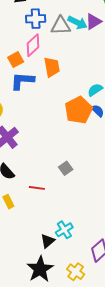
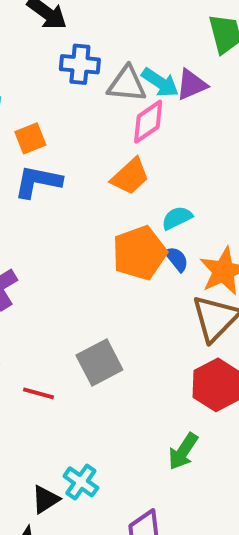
pink diamond: (33, 45) -> (148, 122), moved
orange trapezoid: (52, 67) -> (130, 176), moved, turned 50
gray square: (66, 168) -> (99, 362), size x1.6
cyan cross: (64, 230) -> (81, 482), turned -30

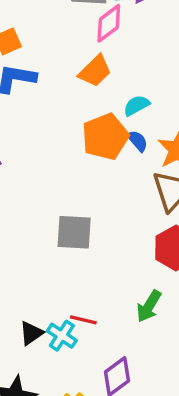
gray square: (99, 362) -> (74, 232), turned 33
red line: (38, 393) -> (83, 320), moved
black triangle: (46, 499) -> (31, 333), moved

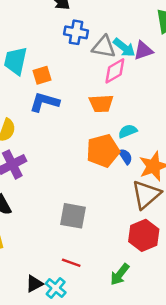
orange trapezoid: (95, 71) -> (101, 103), turned 35
red line: (83, 320) -> (71, 263), moved

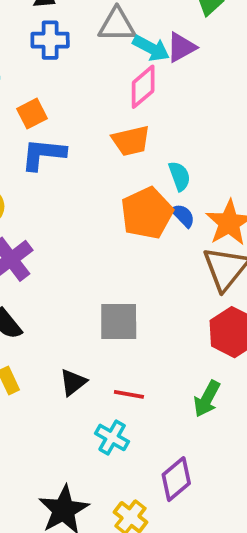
blue cross: (76, 32) -> (50, 40), moved
gray triangle: (104, 47) -> (117, 25), moved
cyan semicircle: (128, 131) -> (179, 176), turned 102
black triangle: (34, 284) -> (73, 382), moved

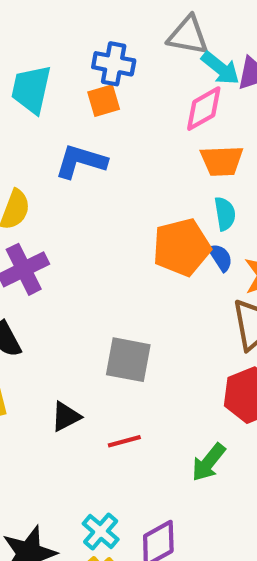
blue cross: (50, 40) -> (114, 64), moved
orange square: (32, 114) -> (104, 101), moved
orange trapezoid: (131, 141) -> (222, 161), moved
red line: (129, 394) -> (124, 441), turned -36
cyan cross: (112, 437) -> (101, 531), moved

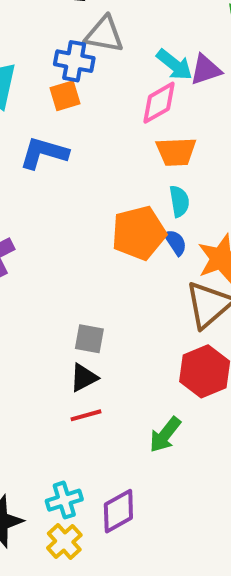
gray triangle: (188, 35) -> (104, 34), moved
gray square: (128, 360) -> (89, 339), size x0.7
black triangle: (66, 417) -> (84, 378), moved
cyan cross: (101, 531) -> (64, 500), turned 32

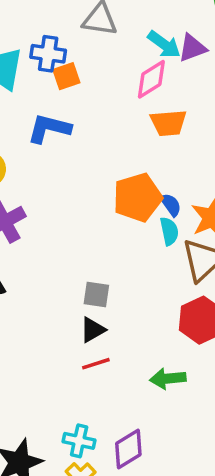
blue cross: (74, 61) -> (48, 54), moved
cyan semicircle: (179, 201) -> (169, 231), moved
green arrow: (165, 435) -> (168, 379), turned 48
cyan cross: (64, 500) -> (79, 441), turned 32

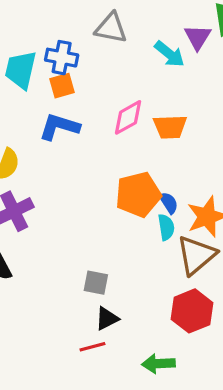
purple triangle: (192, 48) -> (198, 37), moved, turned -40
orange square: (66, 76) -> (62, 86), moved
pink diamond: (151, 79) -> (128, 117), moved
black triangle: (93, 330) -> (107, 319), moved

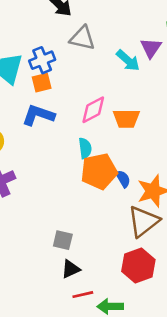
blue cross: (62, 58) -> (42, 60), turned -35
cyan semicircle: (166, 227) -> (85, 148), moved
red line: (92, 347) -> (83, 295), moved

